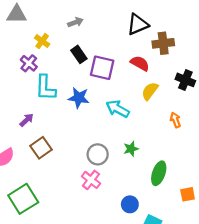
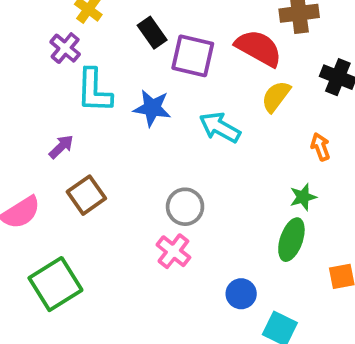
red semicircle: (140, 63) -> (259, 48), size x1.4
green star: (131, 149) -> (303, 197), moved

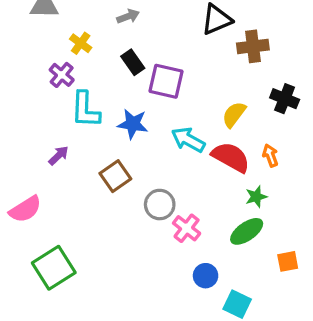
red semicircle: (259, 48) -> (231, 157), moved
brown square: (86, 195) -> (115, 176), moved
green ellipse: (291, 240) -> (247, 231), turned 36
pink cross: (173, 251) -> (187, 228), moved

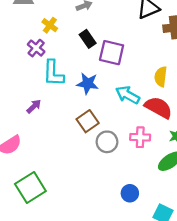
yellow semicircle: (234, 114) -> (161, 77), turned -30
brown square: (115, 176) -> (88, 121), moved
pink cross: (187, 228) -> (140, 137), moved, turned -36
blue circle: (206, 276) -> (130, 193), moved

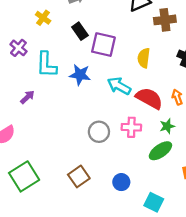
purple cross: (36, 48) -> (18, 48), moved
yellow semicircle: (161, 77) -> (144, 58), moved
brown square: (88, 121) -> (79, 176), moved

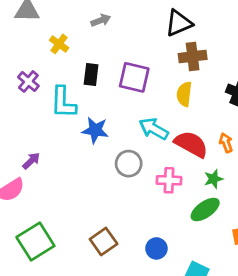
brown cross: (165, 20) -> (193, 56), moved
black rectangle: (80, 31) -> (91, 75), moved, turned 42
blue star: (80, 75) -> (95, 130), moved
purple arrow: (27, 97) -> (31, 161), moved
gray circle: (99, 132) -> (129, 164), moved

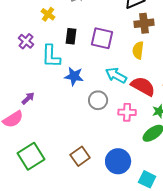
blue circle: (156, 248) -> (118, 161), size x1.6

